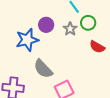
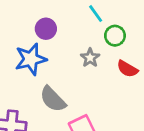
purple circle: (46, 25) -> (46, 29), moved
gray star: (70, 29) -> (90, 58), moved

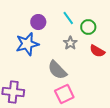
cyan line: (96, 14) -> (68, 18), moved
gray semicircle: (53, 99) -> (57, 70), moved

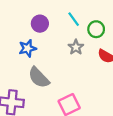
blue star: (27, 44) -> (28, 48), size x0.7
gray semicircle: (57, 70) -> (39, 78), moved

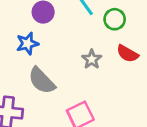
gray star: (76, 47) -> (92, 59), moved

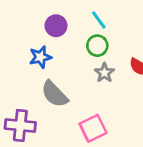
green circle: (115, 19) -> (97, 46), moved

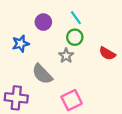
blue star: (40, 57) -> (21, 44), moved
gray star: (104, 73) -> (66, 56), moved

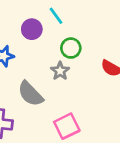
cyan line: (76, 18) -> (56, 16), moved

